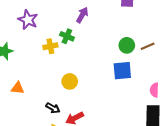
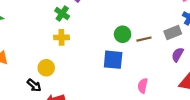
yellow cross: (50, 46) -> (61, 37), moved
yellow circle: (70, 81) -> (46, 68), moved

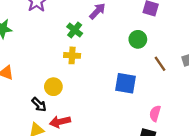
green circle: (123, 34) -> (138, 39), moved
brown line: (144, 39) -> (160, 64), turned 64

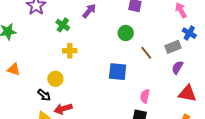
green cross: (75, 30) -> (63, 25), moved

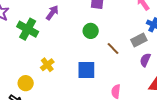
green cross: (63, 25) -> (28, 29), size x1.5
yellow cross: (70, 51) -> (47, 65), moved, turned -32

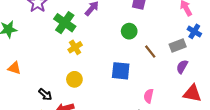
yellow cross: (47, 65) -> (75, 47), moved
yellow circle: (26, 83) -> (74, 79), moved

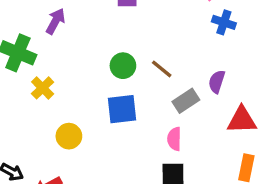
green circle: (129, 31) -> (123, 66), moved
gray rectangle: (178, 46) -> (186, 101), moved
yellow circle: (74, 79) -> (69, 136), moved

